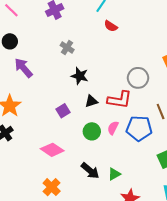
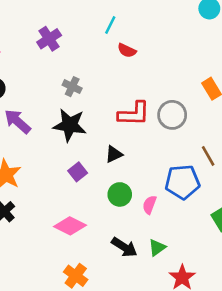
black star: (80, 76) -> (70, 125), moved, size x1.4
red L-shape: (120, 100) -> (134, 114), moved
pink semicircle: (113, 128) -> (150, 205), moved

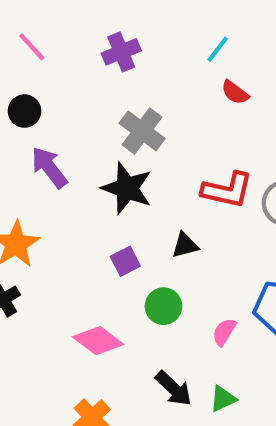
gray cross: (72, 87) -> (142, 131), size x1.5
green circle: (120, 194) -> (163, 306), moved

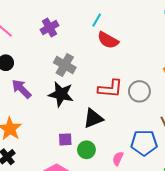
red semicircle: (235, 92) -> (108, 40), size x1.5
black triangle: (185, 245) -> (93, 118), size x1.5
purple square: (125, 261) -> (65, 139), moved, turned 32

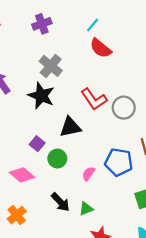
red L-shape: (110, 89) -> (94, 99), turned 40
purple square: (65, 139) -> (37, 144), turned 32

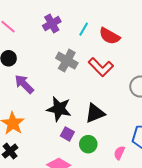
cyan line: (93, 25) -> (84, 29), moved
black star: (41, 96) -> (59, 109), moved
red L-shape: (94, 99) -> (101, 67), moved

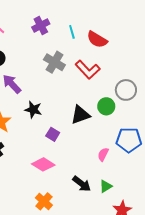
cyan line: (84, 29) -> (72, 32), turned -48
black star: (59, 109) -> (33, 110), moved, size x0.7
green circle: (88, 144) -> (106, 106), moved

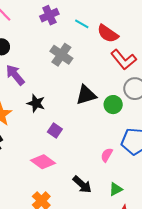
cyan line: (72, 32) -> (82, 24), turned -48
red L-shape: (88, 70) -> (124, 60), moved
black triangle: (80, 115) -> (86, 95), moved
green triangle: (106, 186) -> (116, 189), moved

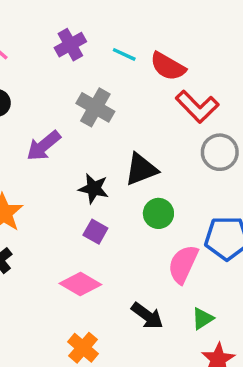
purple arrow: (15, 75) -> (44, 146), moved, turned -85
black star: (36, 103) -> (94, 189), moved
green circle: (113, 105) -> (158, 213), moved
pink semicircle: (107, 155) -> (183, 264), size x1.6

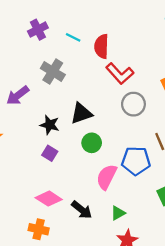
red semicircle: (168, 66) -> (102, 46), turned 60
pink diamond: (80, 284) -> (49, 199), moved
orange cross: (83, 348) -> (39, 229), turned -30

